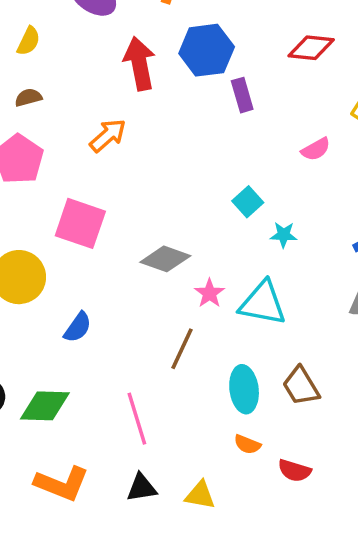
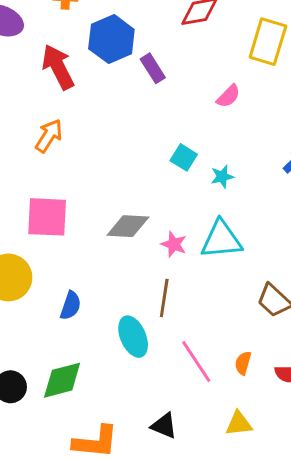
cyan ellipse: (244, 389) -> (133, 337), moved
pink line: (137, 419) -> (196, 361), moved
orange semicircle: (247, 444) -> (243, 363), turned 100
black triangle: (141, 488) -> (164, 426), turned 48
yellow triangle: (200, 495) -> (239, 424), moved

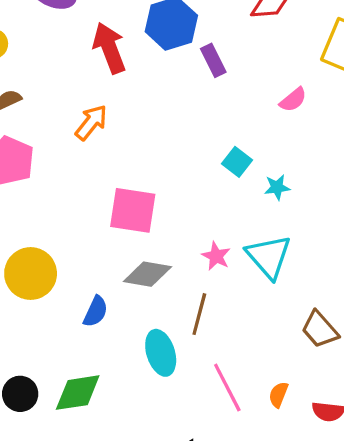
pink square: (47, 217) -> (133, 210), moved
gray diamond: (128, 226) -> (147, 274), moved
cyan triangle: (221, 240) -> (269, 257), turned 48

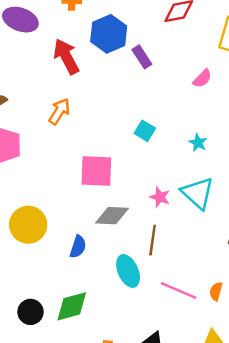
cyan square: (237, 162) -> (145, 131), moved
cyan star: (277, 187) -> (198, 143), turned -30
pink line: (227, 387) -> (179, 290), turned -33

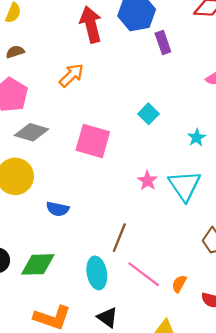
gray diamond: (112, 216) -> (31, 132), moved
brown line: (153, 240) -> (119, 238), moved
blue semicircle: (78, 247) -> (58, 209), turned 70
cyan ellipse: (128, 271) -> (97, 273), moved

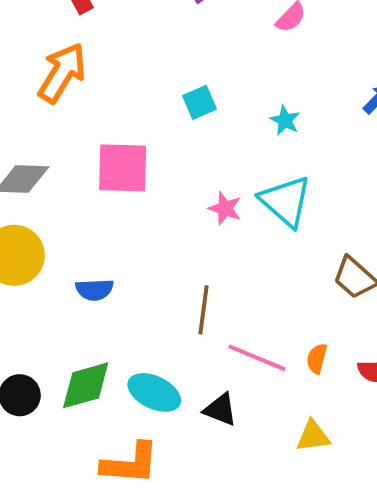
orange arrow: (71, 75) -> (62, 73), size x1.4
cyan square: (149, 114) -> (200, 102), turned 36
cyan ellipse: (97, 273) -> (154, 392), moved, turned -40
black triangle: (107, 318) -> (220, 410), moved

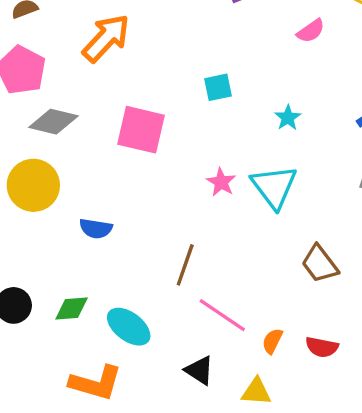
orange semicircle: (317, 359) -> (272, 341), moved
green diamond: (86, 385) -> (72, 309), size x0.7
black triangle: (220, 410) -> (199, 370), moved

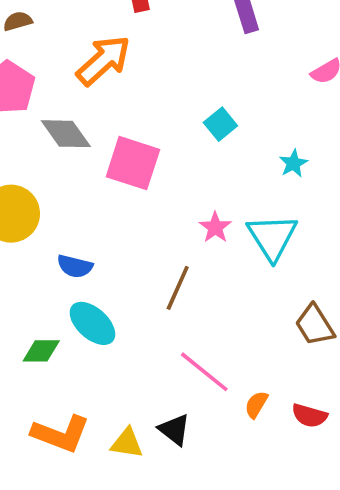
cyan square: (218, 87) -> (220, 124), turned -32
gray diamond: (53, 122) -> (66, 134), moved, turned 36
brown line: (185, 265) -> (178, 288), moved
cyan ellipse: (129, 327) -> (92, 323), moved
yellow triangle: (256, 392) -> (127, 443), moved

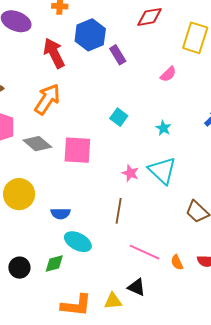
orange semicircle: (256, 405) -> (177, 262), turned -42

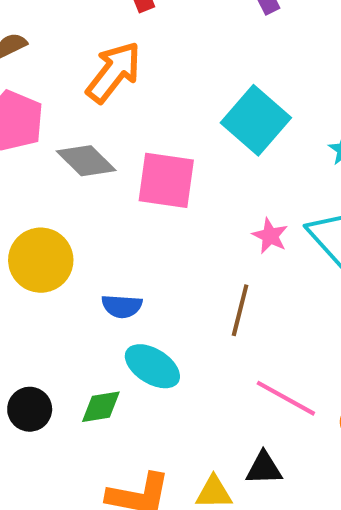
cyan square: (119, 117) -> (256, 120), size x1.8
black triangle: (137, 287) -> (264, 468), turned -30

